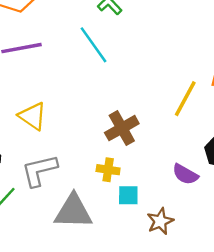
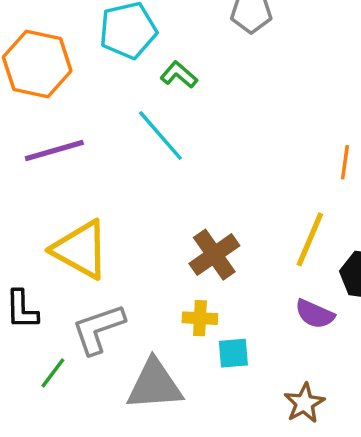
yellow line: (185, 99) -> (310, 239), moved
yellow triangle: (33, 116) -> (81, 250), size x1.4
brown star: (160, 221) -> (304, 403), moved

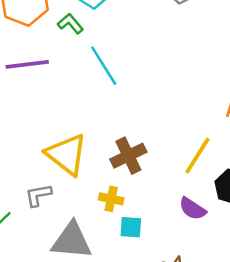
green L-shape: (179, 75) -> (70, 24), moved
yellow triangle: (81, 250) -> (67, 154), moved
gray L-shape: (98, 329) -> (38, 195), size x0.7

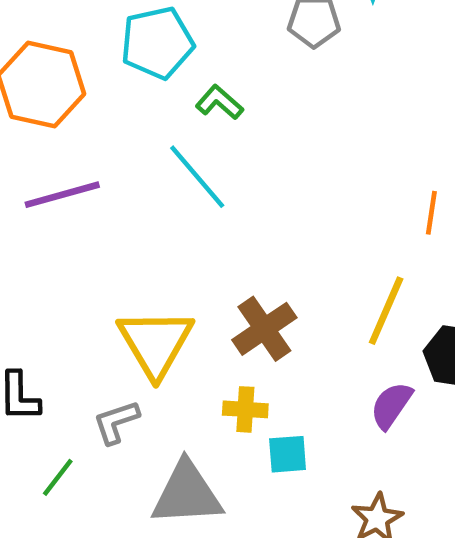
green L-shape: (70, 24) -> (219, 102), moved
yellow triangle: (67, 154) -> (155, 343), turned 30
purple semicircle: (193, 209) -> (391, 405), turned 100

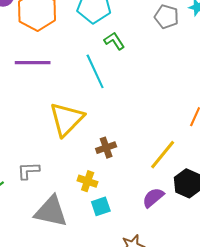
brown cross: (264, 329) -> (106, 148), size x0.7
yellow triangle: (155, 343) -> (67, 119), moved
cyan square: (288, 454) -> (101, 206), turned -30

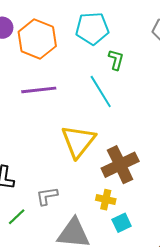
green L-shape: (114, 41) -> (116, 60), turned 55
brown cross: (106, 148) -> (120, 165), size x1.8

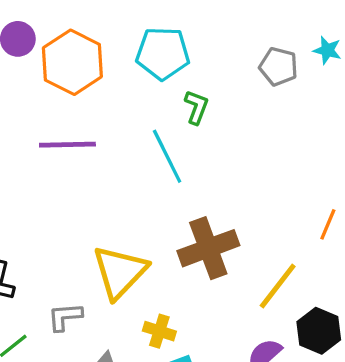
yellow triangle: (78, 141) -> (120, 272), moved
brown cross: (120, 165) -> (208, 248), moved

